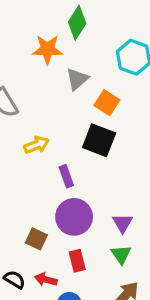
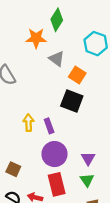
gray triangle: (77, 79) -> (57, 59), turned -42
yellow arrow: (36, 145) -> (29, 123), moved, turned -70
brown square: (36, 239) -> (13, 169), moved
red rectangle: (77, 261) -> (57, 184), size x1.5

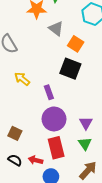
yellow arrow: (29, 123) -> (22, 79), moved, turned -49

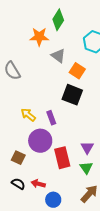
yellow arrow: (22, 79) -> (28, 115), moved
purple circle: (54, 119) -> (40, 141), moved
red rectangle: (56, 148) -> (62, 158), moved

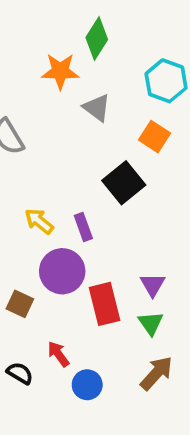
orange square: (77, 71) -> (155, 137), moved
black square: (72, 95) -> (124, 183), turned 30
black semicircle: (18, 184) -> (20, 373), moved
red arrow: (38, 184) -> (58, 354), turned 40

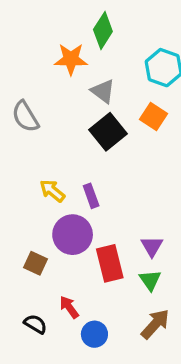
black square: (124, 183) -> (108, 132), moved

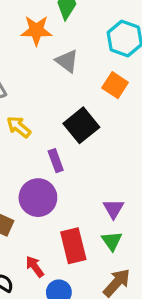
black square: (108, 132) -> (81, 125), moved
yellow arrow: (52, 191) -> (19, 127), moved
red rectangle: (110, 263) -> (73, 246), moved

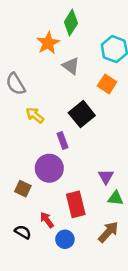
orange star: (36, 30) -> (48, 43), turned -30
green triangle: (112, 241) -> (116, 198), moved, turned -49

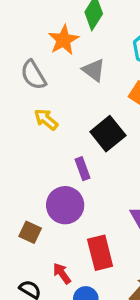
gray semicircle: (16, 84) -> (33, 75), moved
yellow arrow: (35, 115) -> (46, 119), moved

